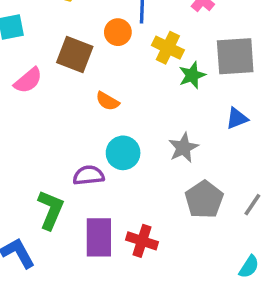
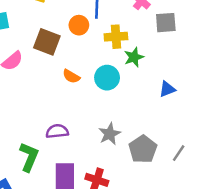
yellow cross: (168, 48) -> (116, 37), turned -30
gray square: (235, 56) -> (166, 23), moved, size x0.7
gray star: (183, 148) -> (110, 134), moved
cyan circle: (123, 153) -> (107, 78), moved

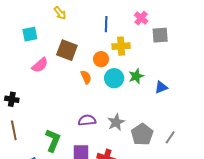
orange circle: (79, 25) -> (101, 59), moved
green star: (134, 57) -> (136, 76), moved
orange semicircle: (71, 76) -> (86, 77), turned -144
purple semicircle: (57, 131) -> (87, 120), moved

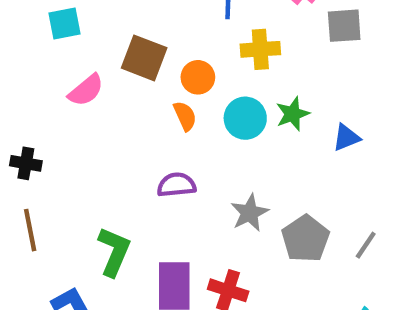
orange circle: (101, 59) -> (198, 77), moved
purple semicircle: (87, 120) -> (176, 185), moved

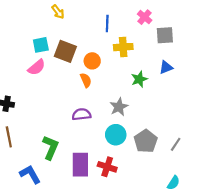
cyan square: (65, 24) -> (41, 45), moved
cyan circle: (245, 118) -> (116, 135), moved
blue triangle: (346, 138) -> (166, 67), moved
gray star: (250, 213) -> (119, 107), moved

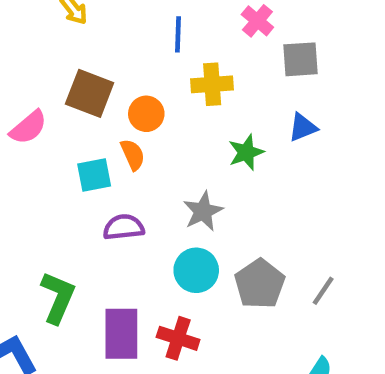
cyan square: (41, 45) -> (94, 175), moved

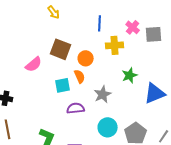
pink cross: (257, 21) -> (133, 27), moved
blue triangle: (303, 127) -> (155, 93), moved, size x1.6
gray star: (203, 211) -> (103, 94), moved

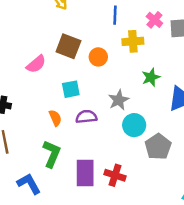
orange semicircle: (80, 76) -> (55, 118), moved
cyan circle: (108, 127) -> (134, 125), moved

